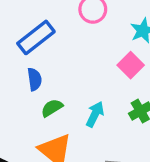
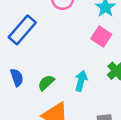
blue semicircle: (35, 79) -> (17, 77), moved

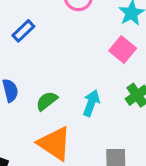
blue rectangle: (22, 30) -> (23, 31), size x0.6

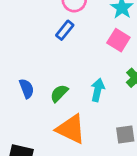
blue rectangle: (23, 31) -> (65, 30), moved

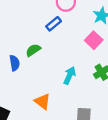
green semicircle: (59, 93) -> (33, 50), moved
orange triangle: (71, 129) -> (42, 102), size x0.7

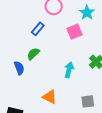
blue rectangle: (54, 24) -> (38, 29), moved
pink square: (94, 40) -> (74, 32), moved, turned 35

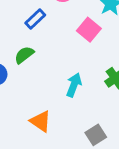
pink square: (74, 32) -> (89, 30), turned -35
gray square: (88, 101) -> (96, 135), turned -32

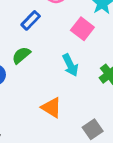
cyan arrow: (74, 85) -> (70, 65), moved, turned 135
orange triangle: (41, 121) -> (51, 108), moved

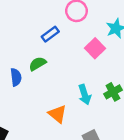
cyan arrow: (70, 65) -> (85, 95), moved

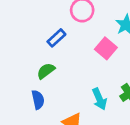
blue semicircle: (16, 77) -> (38, 100), moved

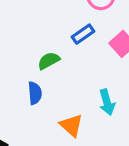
blue rectangle: (56, 38) -> (83, 34), moved

